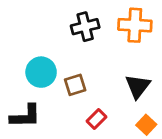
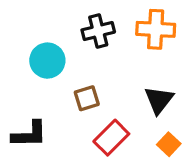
cyan circle: (41, 72) -> (47, 61), moved
red rectangle: (96, 119) -> (111, 138), size x1.5

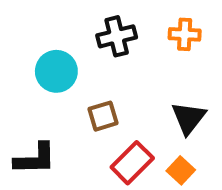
orange cross: (156, 29) -> (185, 34), size x0.7
orange square: (169, 144) -> (181, 170), moved

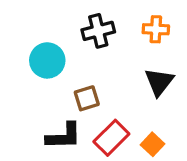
black triangle: (189, 118) -> (159, 82), moved
black L-shape: (35, 159) -> (64, 136), moved

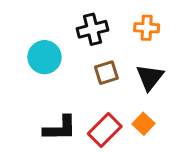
brown square: (87, 98) -> (106, 73), moved
orange square: (153, 144) -> (144, 124), moved

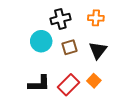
cyan circle: (44, 57) -> (41, 41), moved

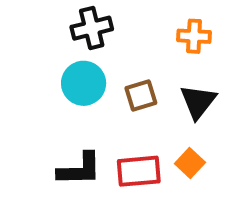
black cross: (60, 19) -> (92, 28), moved
red rectangle: (69, 85) -> (139, 171), turned 40

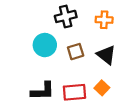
black cross: (92, 28) -> (66, 16), moved
black triangle: (198, 102) -> (106, 55), turned -30

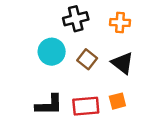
brown square: (76, 52) -> (87, 59), turned -35
orange square: (102, 88) -> (117, 101), turned 32

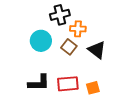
orange cross: (120, 23) -> (78, 29), moved
orange square: (117, 101) -> (93, 88), moved

